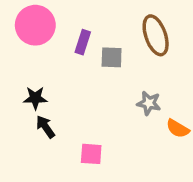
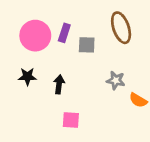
pink circle: (35, 25) -> (35, 36), moved
black arrow: (45, 127) -> (59, 84), moved, turned 42

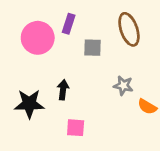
purple rectangle: (64, 33) -> (69, 24), moved
black star: (27, 76) -> (29, 104), moved, size x1.5

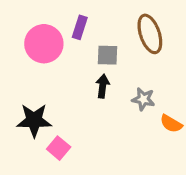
black arrow: (63, 90) -> (103, 86), moved
pink square: (76, 128) -> (59, 148), moved, turned 36

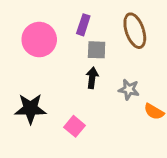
purple rectangle: (80, 27) -> (83, 25), moved
pink square: (59, 148) -> (74, 126), moved

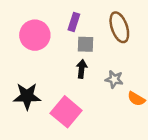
pink square: (74, 126) -> (66, 112), size x1.6

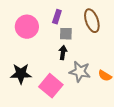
gray star: (114, 79) -> (80, 72), moved, size x1.5

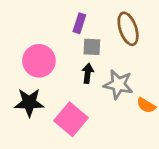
pink circle: (27, 27) -> (39, 61), moved
gray star: (80, 72) -> (118, 84), moved

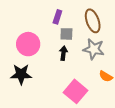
gray star: (118, 84) -> (94, 49), moved
pink square: (71, 119) -> (76, 91), moved

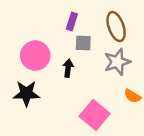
gray star: (94, 49) -> (117, 62), turned -30
black arrow: (63, 53) -> (68, 68), moved

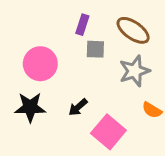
brown ellipse: (116, 27) -> (133, 30), turned -36
black arrow: (68, 68) -> (78, 107), moved, turned -138

